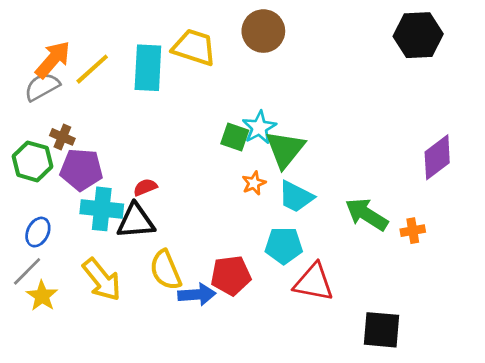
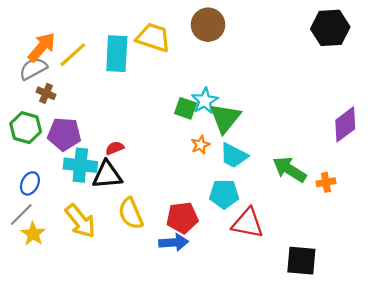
brown cross: (62, 137) -> (46, 93), moved
blue arrow: (197, 295) -> (174, 242), moved

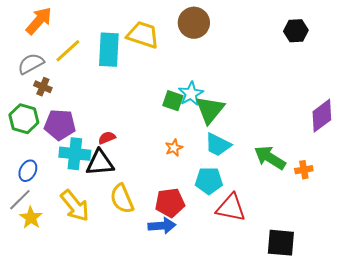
black hexagon: (330, 28) -> (296, 31), moved, size x0.7
orange arrow: (42, 47) -> (39, 21), moved
orange star: (200, 145) -> (174, 148), moved

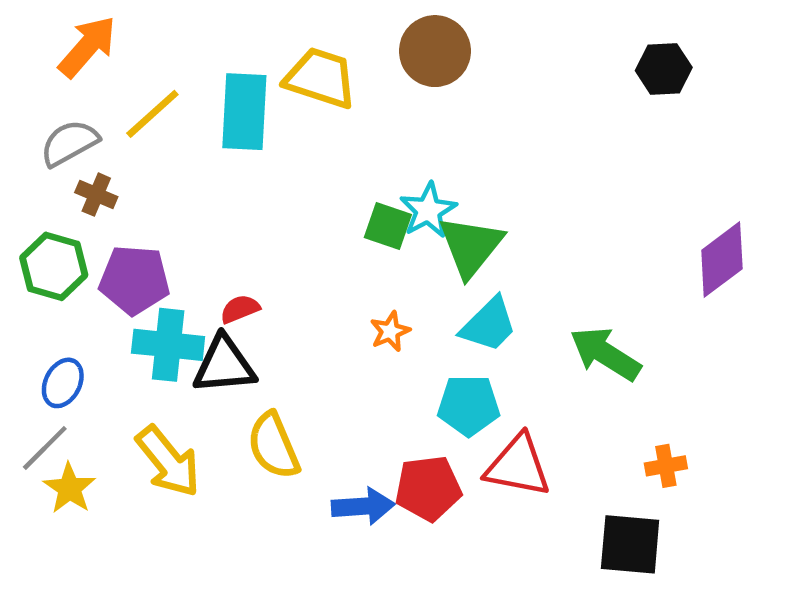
cyan trapezoid: (218, 145) -> (489, 325), turned -72
orange cross: (304, 170) -> (666, 466), moved
red pentagon: (170, 203) -> (428, 488), moved

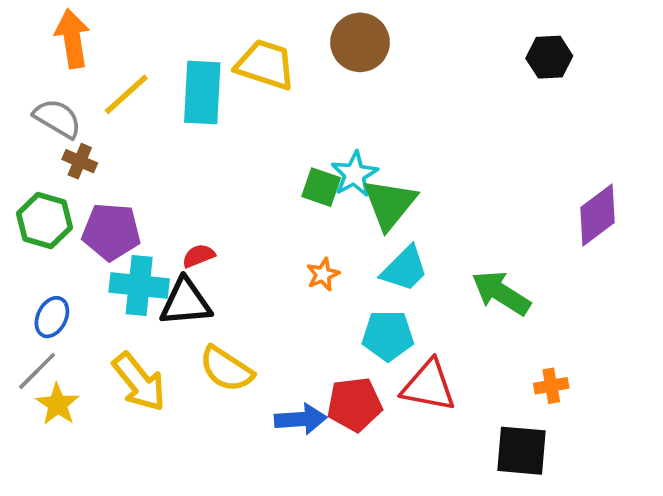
orange arrow: (87, 47) -> (72, 39), turned -50
gray semicircle: (69, 143) -> (57, 118), turned 60
yellow semicircle: (273, 446) -> (226, 369), turned -34

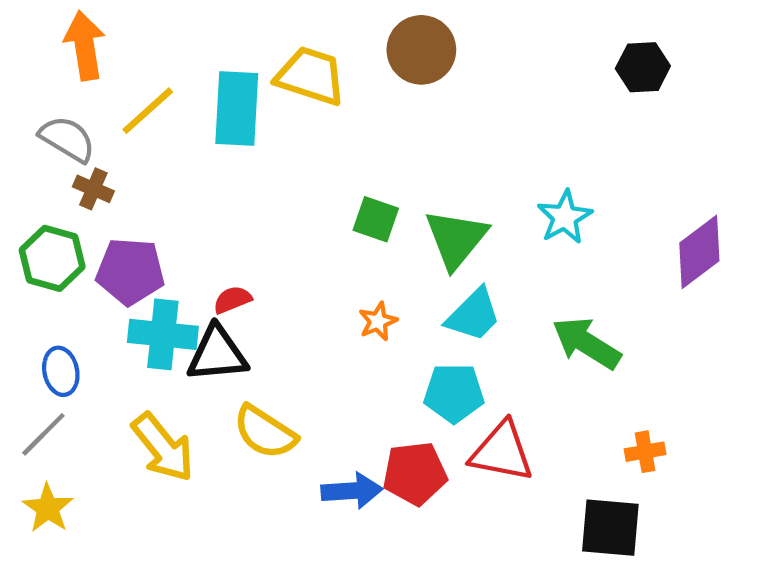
cyan star: (354, 174) -> (565, 217), moved
blue ellipse: (52, 317) -> (61, 371), turned -39
yellow star: (57, 404) -> (48, 508), moved

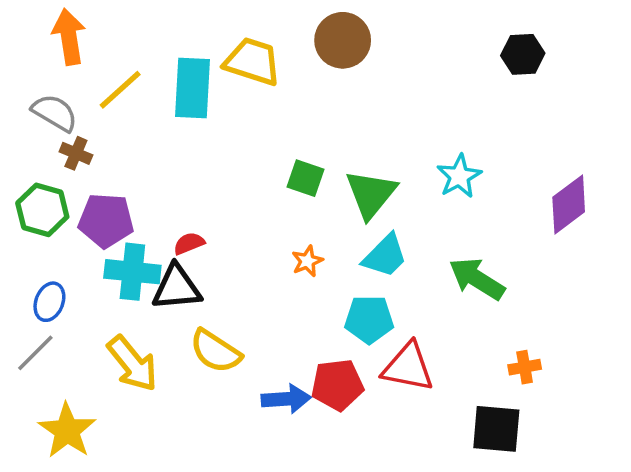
blue ellipse: (61, 371) -> (49, 302), turned 33
yellow star: (48, 508) -> (67, 431), moved, size x1.4

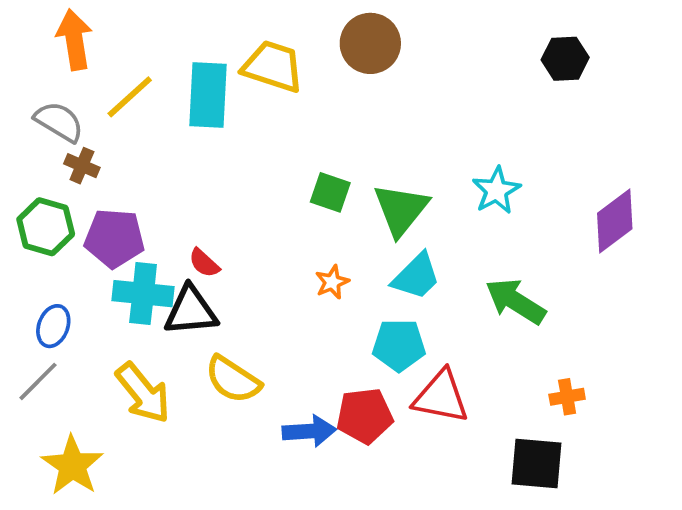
red semicircle: (189, 243) -> (204, 263), turned -116

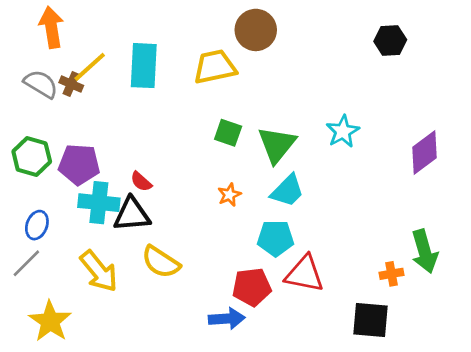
yellow trapezoid: (273, 66) -> (215, 67), moved, turned -30
brown cross: (82, 166) -> (71, 84), moved
green arrow: (515, 301) -> (424, 251), moved, turned -138
blue arrow: (309, 431) -> (227, 319), moved

